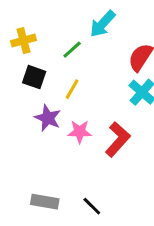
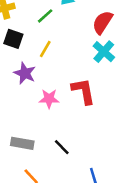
pink star: (80, 132) -> (49, 99), moved
red L-shape: (118, 139) -> (83, 91), turned -52

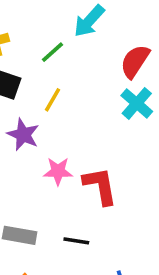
red L-shape: (83, 91) -> (100, 186), moved
black line: (62, 147) -> (76, 241), turned -36

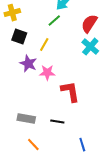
green line: (53, 52) -> (54, 21), moved
pink star: (58, 171) -> (47, 73), moved

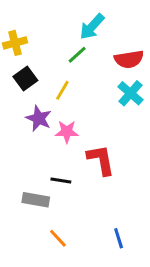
red semicircle: (89, 24) -> (129, 59), turned -132
black square: (19, 37) -> (25, 78), turned 35
black line: (57, 122) -> (61, 181), moved
orange line: (33, 145) -> (58, 238), moved

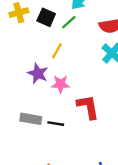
black square: (25, 78) -> (46, 17), moved, turned -30
gray rectangle: (36, 200) -> (31, 119), moved

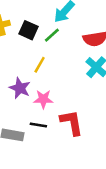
black line: (56, 124) -> (38, 125), moved

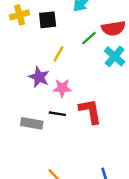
black square: (28, 30) -> (48, 20), turned -30
green line: (52, 35) -> (89, 38), moved

